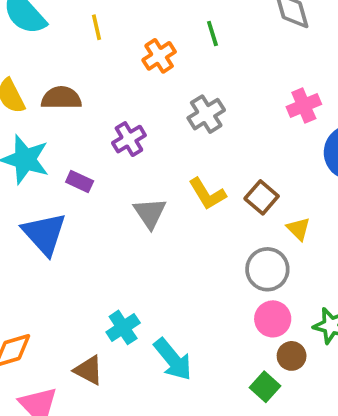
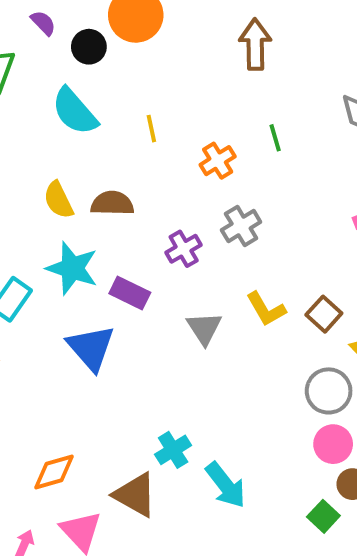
gray cross: (206, 114) -> (241, 226), moved
purple rectangle: (80, 182) -> (130, 293), size x1.4
brown triangle: (89, 370) -> (135, 495), size x1.4

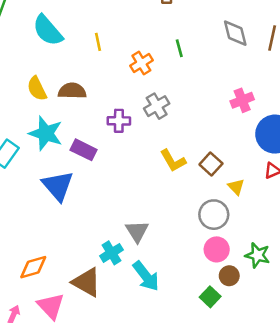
purple cross: (184, 249) -> (119, 121), turned 30
gray triangle: (204, 328) -> (137, 231), moved

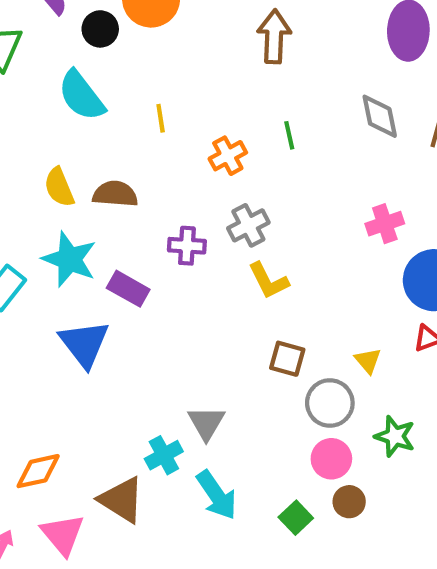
yellow L-shape: (173, 161) -> (269, 281), moved
brown square: (211, 164) -> (287, 359), moved, turned -30
green star: (257, 255) -> (395, 436), moved
green square: (210, 297) -> (296, 518), moved

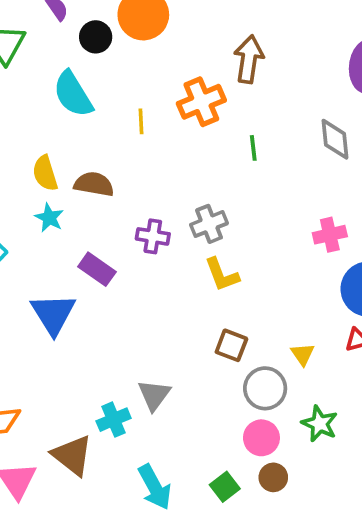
orange cross: (228, 156) -> (201, 102), moved, size x1.4
cyan star: (69, 259) -> (49, 218), moved, size x0.6
cyan arrow: (217, 495) -> (155, 487), moved

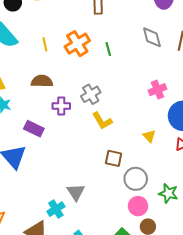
orange cross: (201, 102) -> (77, 44), moved
brown semicircle: (94, 184) -> (42, 81), moved
yellow triangle: (303, 354) -> (149, 136), moved

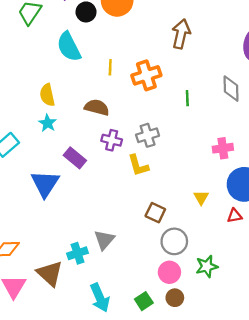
green line: (108, 49) -> (187, 98), moved
yellow L-shape: (102, 121) -> (138, 165), moved
green star: (168, 193) -> (207, 266), turned 30

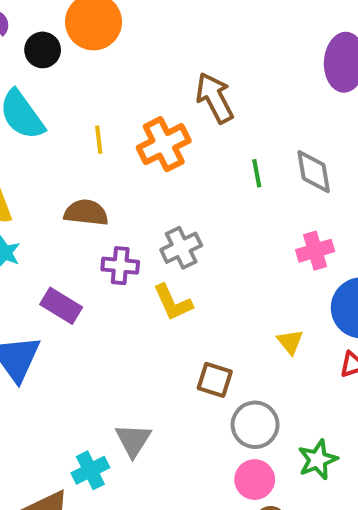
brown arrow: (181, 34) -> (215, 98), moved, turned -32
gray diamond: (231, 89) -> (314, 172), moved
green line: (187, 98) -> (257, 173), moved

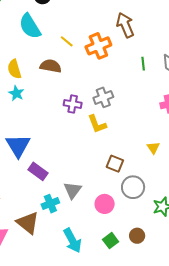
yellow line: (99, 140) -> (67, 41), turned -48
brown semicircle: (86, 213) -> (51, 66), moved
purple rectangle: (61, 306) -> (38, 171), moved
pink circle: (255, 480) -> (105, 204), moved

